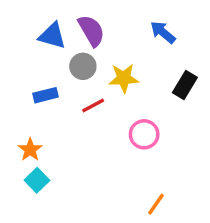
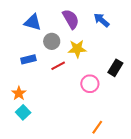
purple semicircle: (91, 31) -> (71, 19), moved
black rectangle: (185, 85) -> (115, 68), moved

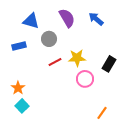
yellow star: (77, 49) -> (77, 58), moved
blue rectangle: (28, 59) -> (19, 46), moved
orange line: (97, 127) -> (102, 113), moved

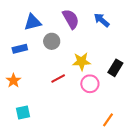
blue triangle: (31, 21) -> (33, 22), turned -30
red line: (55, 62) -> (58, 78), moved
orange star: (18, 88) -> (13, 81), moved
cyan square: (22, 106) -> (23, 112), turned 32

